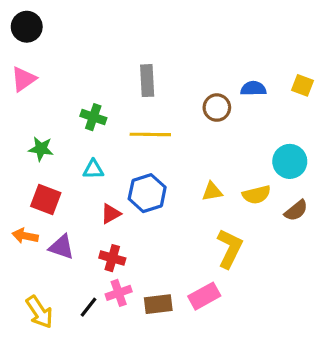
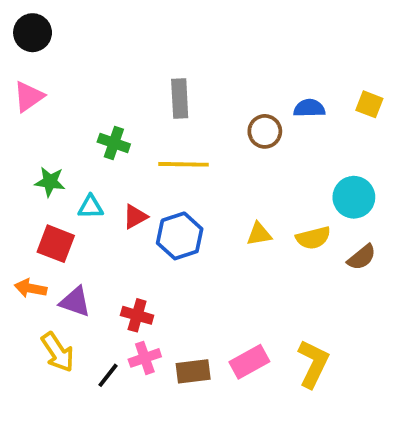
cyan triangle: (93, 169) -> (91, 207), moved
red triangle: (111, 214) -> (135, 217), moved
yellow L-shape: (230, 249) -> (313, 364), moved
yellow arrow: (39, 312) -> (58, 352), moved

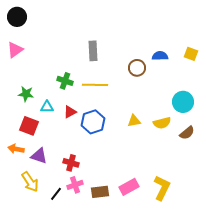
green cross: (114, 143) -> (65, 81), moved

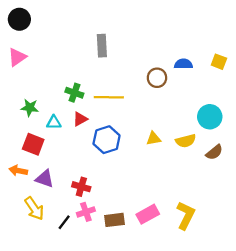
gray rectangle: (93, 51) -> (102, 46), moved
red triangle: (70, 112) -> (80, 119), moved

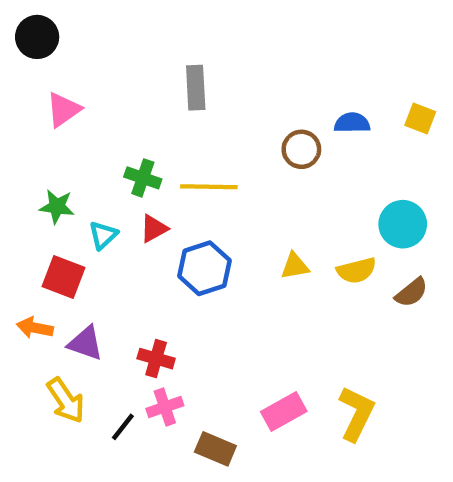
pink triangle: (17, 57) -> (64, 110), moved
cyan triangle: (54, 122) -> (103, 235), turned -42
brown rectangle: (115, 220) -> (215, 449), moved, turned 30

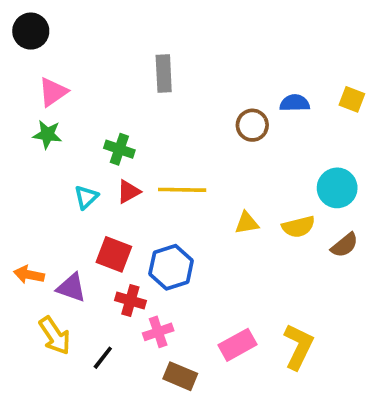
yellow line: (209, 187) -> (182, 190), moved
green star: (57, 207) -> (47, 134), moved
blue hexagon: (204, 268) -> (171, 267), moved
red square: (64, 277) -> (114, 254), moved
pink cross: (165, 407) -> (158, 332), moved

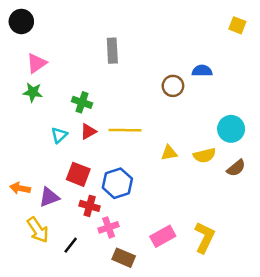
yellow square: (352, 99) -> (237, 25), moved
purple triangle: (71, 288) -> (49, 197), turned -40

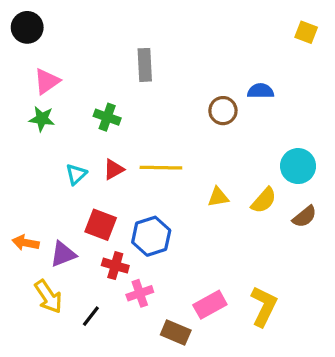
green cross: (82, 102) -> (107, 117), moved
yellow semicircle: (205, 155) -> (264, 200), turned -35
brown rectangle: (124, 258) -> (176, 332), moved

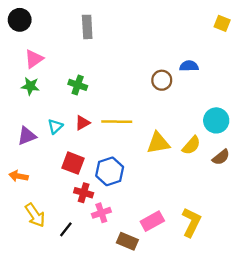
gray rectangle: (145, 65) -> (87, 27), moved
yellow triangle: (218, 197) -> (158, 143), size x1.5
purple triangle: (63, 254) -> (27, 136), moved

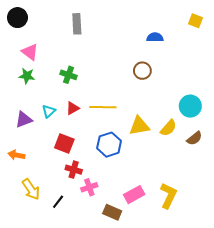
pink triangle: (34, 59) -> (30, 52), turned -48
blue semicircle: (189, 66) -> (155, 37), moved
blue hexagon: (110, 171) -> (109, 145), moved

